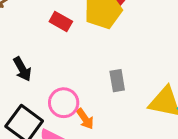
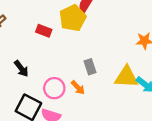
orange arrow: (85, 119) -> (78, 87), moved

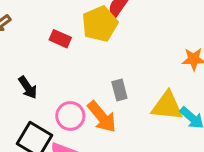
orange arrow: (78, 87) -> (102, 117), size x1.6

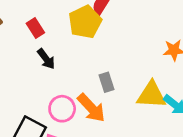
red rectangle: (60, 39) -> (35, 28), moved, turned 36
black arrow: (28, 88) -> (46, 59), moved

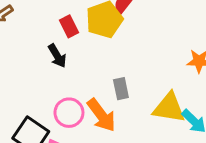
red rectangle: (35, 28) -> (69, 26), moved

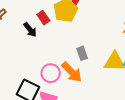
black arrow: (57, 56) -> (30, 30), moved

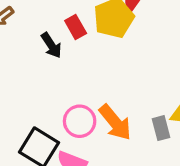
gray rectangle: (82, 53) -> (161, 128), moved

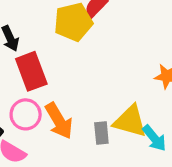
red rectangle: (76, 27) -> (31, 71), moved, size x1.6

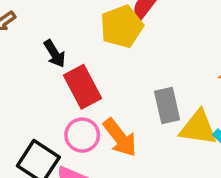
gray rectangle: (101, 133) -> (167, 106), moved, size x1.4

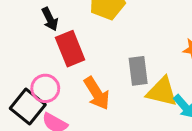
pink circle: (82, 135) -> (45, 88), moved

